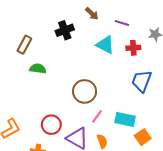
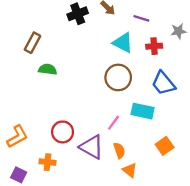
black cross: (65, 30) -> (78, 14), moved
blue trapezoid: (142, 81) -> (163, 83), turned -60
brown circle: (85, 91) -> (118, 77), moved
cyan rectangle: (125, 119) -> (143, 111), moved

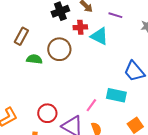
red cross: (154, 46) -> (80, 27), moved
brown circle: (118, 77) -> (59, 49), moved

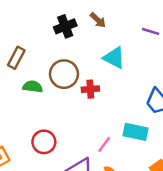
purple line: (115, 15) -> (151, 31), moved
red cross: (80, 27) -> (90, 89), moved
red circle: (47, 113) -> (44, 142), moved

